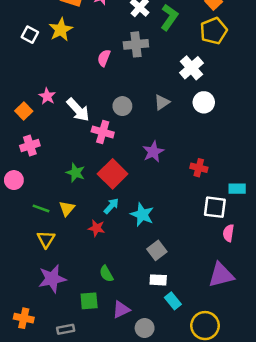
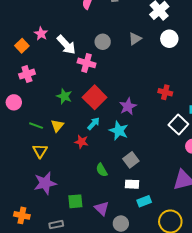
purple star: (153, 152) -> (128, 106), moved
white square: (215, 207) -> (178, 125), turned 36
green semicircle: (106, 274) -> (102, 170), moved
cyan rectangle: (173, 301) -> (144, 201), turned -72
purple triangle: (121, 310) -> (102, 208), turned -49

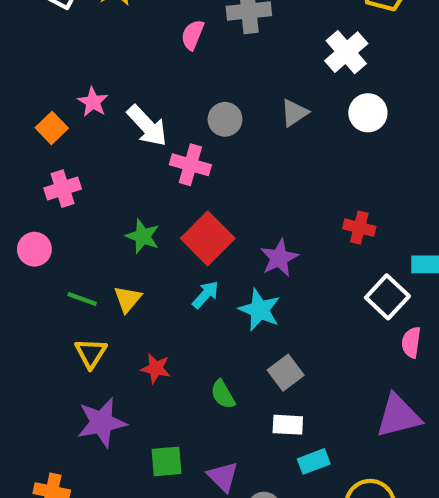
red star: (81, 142) -> (156, 368), moved

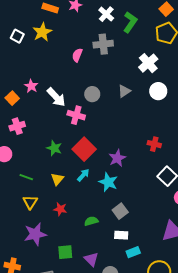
yellow triangle: (128, 299) -> (57, 179), moved
green semicircle: (223, 394) -> (91, 221), turned 104

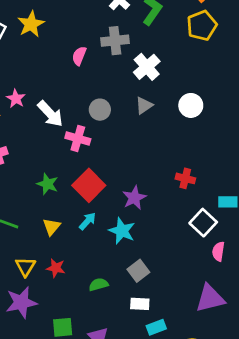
white cross: (148, 63) -> (147, 67), moved
yellow triangle: (30, 202) -> (25, 267), moved

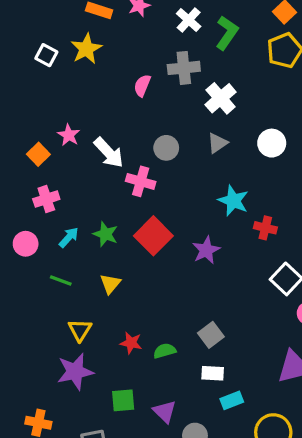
cyan arrow: (87, 221) -> (69, 237), moved
cyan star: (122, 231) -> (233, 201), moved
red star: (56, 268) -> (131, 343), moved

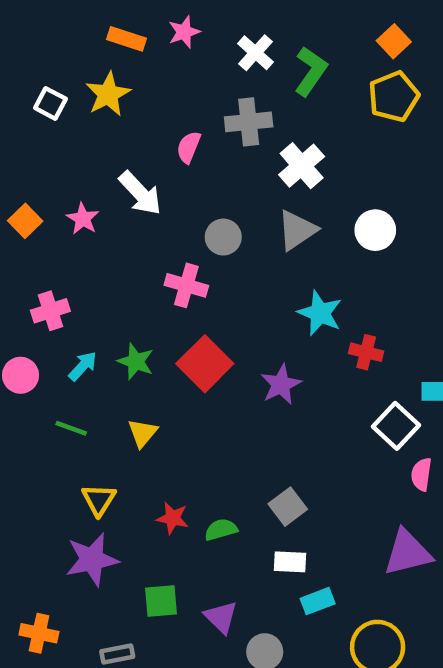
gray triangle: (217, 143) -> (297, 230), size x1.4
white arrow: (109, 153) -> (140, 193), moved
orange square: (38, 154) -> (25, 221), moved

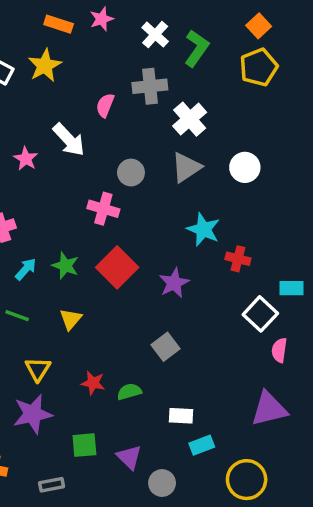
gray square: (288, 507) -> (165, 347), moved

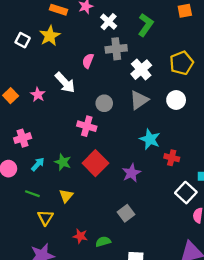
orange square: (259, 26) -> (185, 11), turned 32
white cross: (155, 35) -> (109, 22), moved
yellow pentagon: (259, 67) -> (182, 63), moved
yellow triangle: (38, 369) -> (45, 218), moved

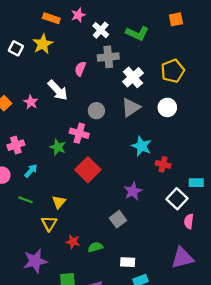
green L-shape: (146, 25) -> (137, 33), turned 80
green star: (63, 162) -> (58, 147), moved
purple star: (131, 173) -> (133, 191), moved
yellow triangle: (45, 218) -> (49, 223), moved

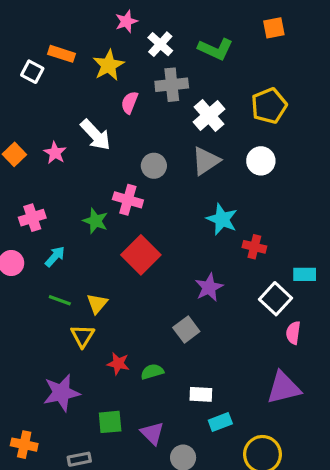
orange rectangle: (51, 18) -> (61, 54), moved
yellow star: (43, 44) -> (108, 65), moved
green line: (26, 200) -> (60, 300), moved

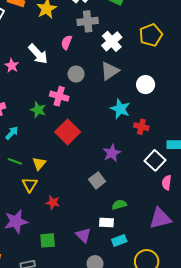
pink semicircle: (130, 103) -> (67, 42), moved
white circle: (261, 161) -> (146, 85), moved
green semicircle: (152, 372) -> (119, 205), moved
purple triangle: (152, 433) -> (83, 235), moved

